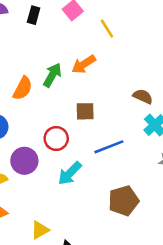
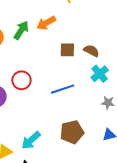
brown square: (85, 111) -> (67, 50), moved
cyan arrow: (70, 173) -> (31, 140), moved

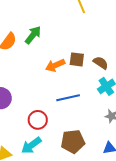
orange arrow: (46, 23) -> (55, 65), moved
red circle: (21, 80) -> (38, 120), moved

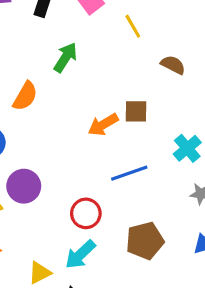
green arrow: (33, 35) -> (65, 57), moved
brown semicircle: (101, 63) -> (173, 65), moved

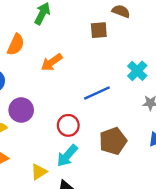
brown square: (136, 111) -> (99, 30), moved
orange arrow: (103, 125) -> (52, 62), moved

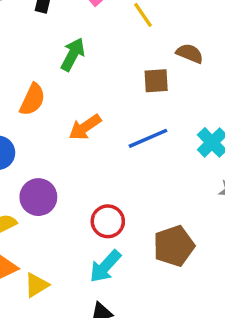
blue line: (97, 93) -> (148, 138), moved
yellow triangle: (39, 172) -> (37, 285), moved

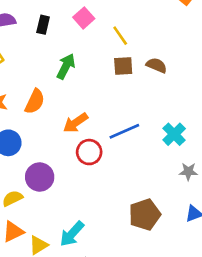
brown square: (156, 81) -> (123, 66), moved
red circle: (108, 221) -> (89, 152), moved
cyan arrow: (105, 266) -> (72, 234), moved

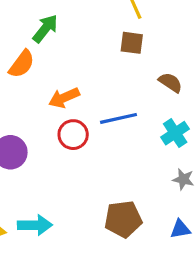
brown semicircle: (156, 65) -> (170, 82), moved
green arrow: (66, 66) -> (45, 29), moved
cyan arrow: (72, 234) -> (35, 225), turned -144

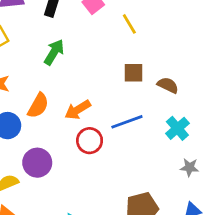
brown square: (132, 43) -> (134, 73), moved
orange semicircle: (22, 64) -> (38, 106), moved

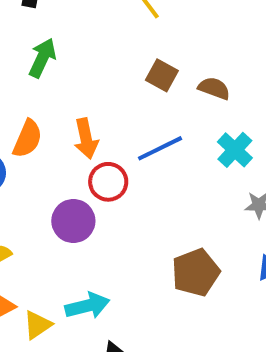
brown square: (134, 73) -> (162, 75), turned 35
orange arrow: (78, 110) -> (86, 139), turned -65
purple circle: (37, 163) -> (73, 221), moved

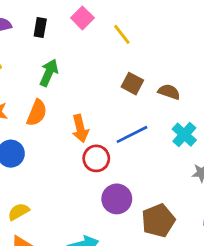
orange semicircle: (28, 139) -> (37, 113), moved
purple circle: (73, 221) -> (117, 199), moved

